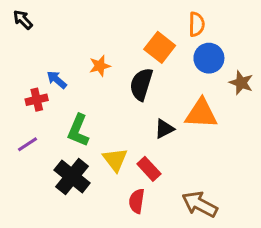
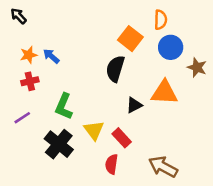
orange star: (100, 66) -> (29, 55), moved
blue arrow: (57, 80) -> (51, 56), moved

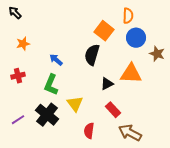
blue arrow: (51, 56) -> (56, 60), moved
red cross: (30, 81) -> (18, 76), moved
purple line: (22, 118) -> (18, 120), moved
red rectangle: (122, 138) -> (113, 110), moved

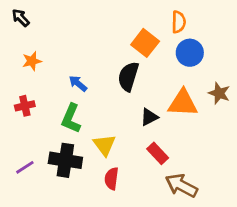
brown star: (157, 54) -> (219, 93), moved
black cross: (47, 115) -> (65, 160), turned -30
red semicircle: (89, 131) -> (112, 179), moved

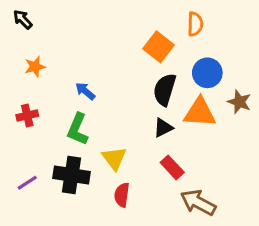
blue circle: (190, 53) -> (207, 73), moved
black semicircle: (128, 76) -> (165, 90), moved

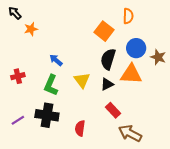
orange star: (35, 67) -> (31, 29), moved
brown star: (239, 102) -> (158, 57), moved
yellow triangle: (114, 158) -> (82, 80), moved

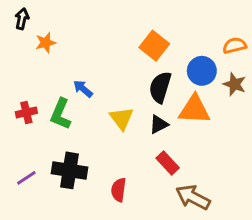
black arrow: (15, 13) -> (22, 19), turned 56
orange semicircle: (128, 16) -> (235, 46), moved, turned -105
green L-shape: (51, 85) -> (61, 114), moved

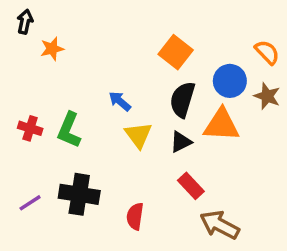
orange semicircle: (235, 46) -> (267, 52), turned 60
blue arrow: (83, 89) -> (120, 101), moved
red cross: (26, 112) -> (30, 128), turned 30

